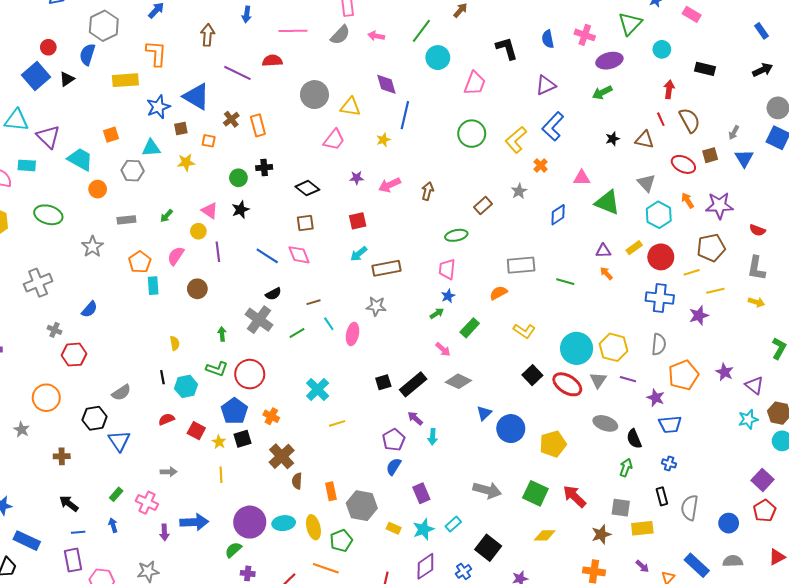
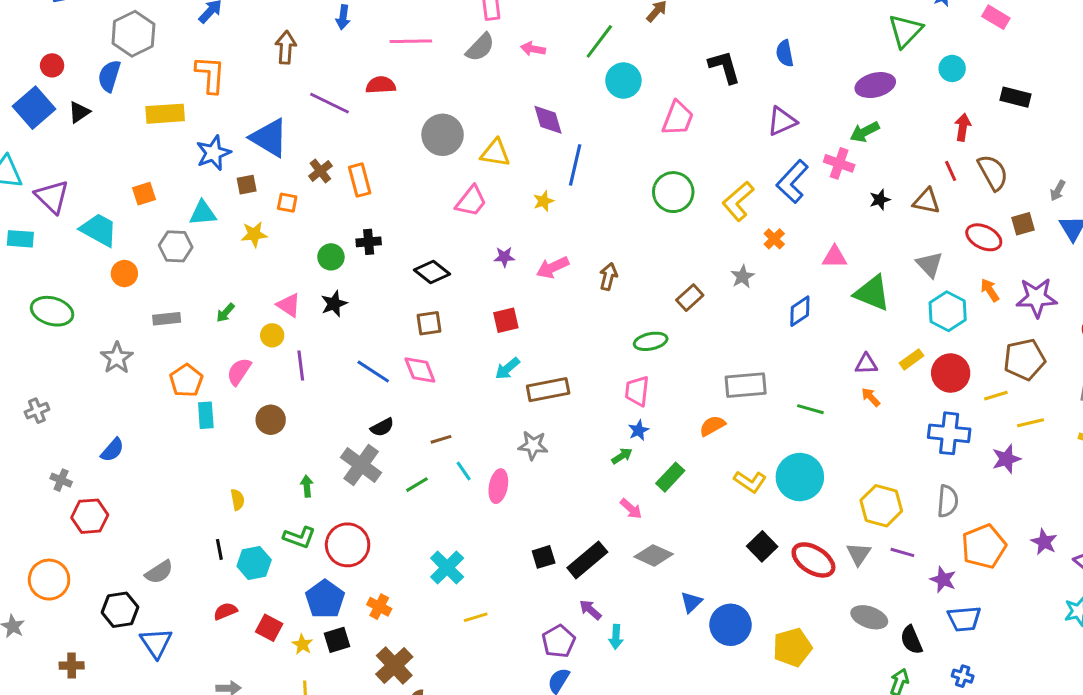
pink cross: (585, 35) -> (839, 163), moved
gray cross: (38, 283) -> (37, 411), size x0.6
cyan circle: (577, 348) -> (800, 477), moved

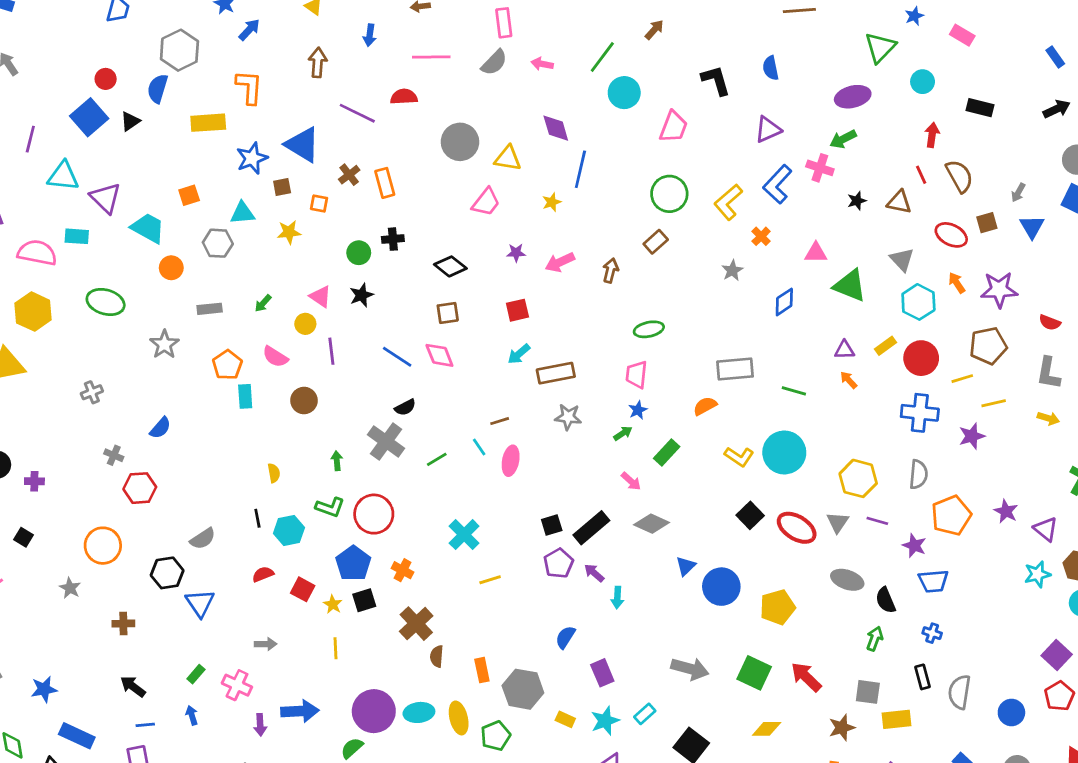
brown rectangle: (690, 298) -> (656, 242), moved
pink semicircle: (239, 372) -> (275, 357), turned -92
brown line: (441, 439) -> (500, 421), moved
gray star: (533, 445) -> (568, 417), moved
purple pentagon: (559, 641) -> (559, 563), moved

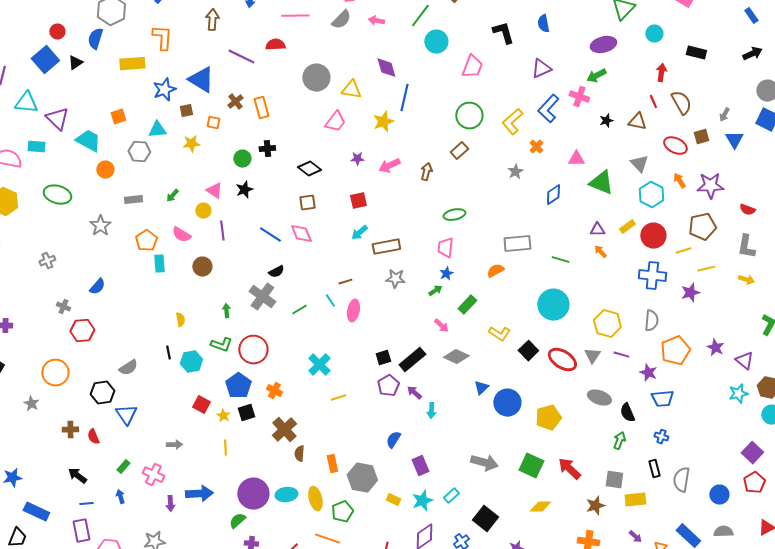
yellow star: (552, 202) -> (383, 122), size x1.5
yellow L-shape: (739, 457) -> (499, 334), moved
red semicircle: (263, 574) -> (93, 437), moved, turned -91

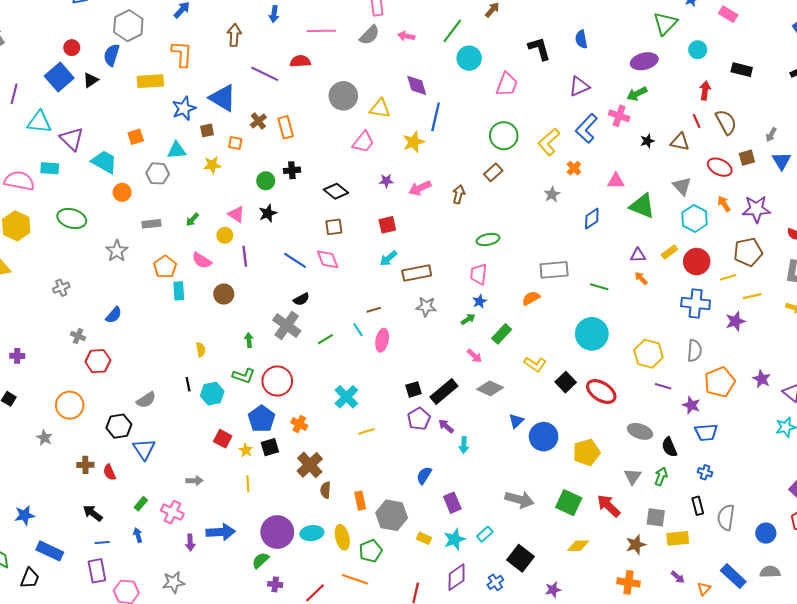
gray triangle: (592, 356) -> (633, 476), moved

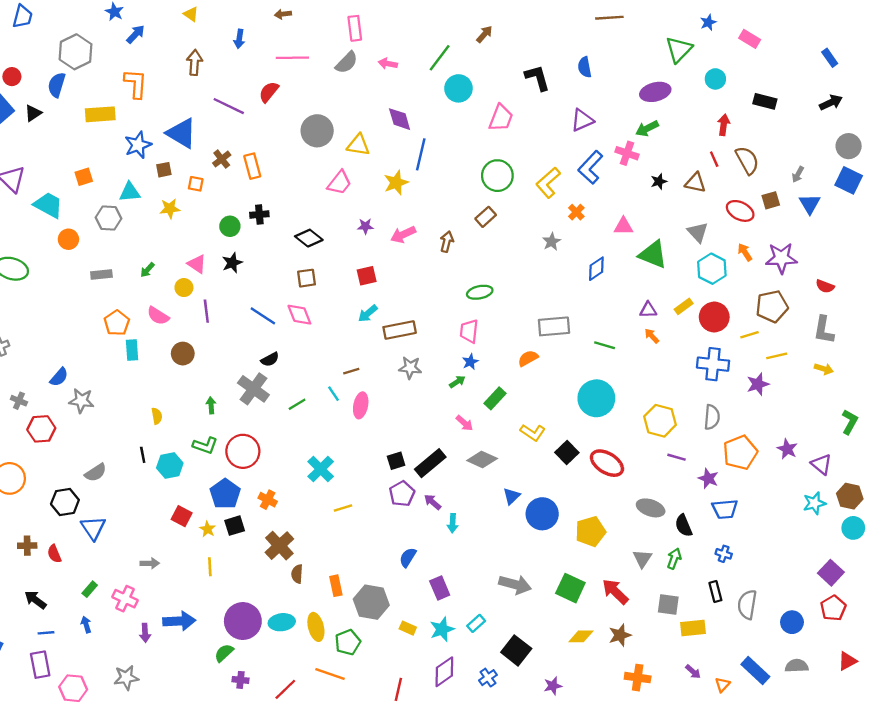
red semicircle: (300, 61) -> (269, 92), turned -48
gray star: (117, 251) -> (81, 401), moved, turned -30
brown star: (636, 545) -> (620, 635), moved

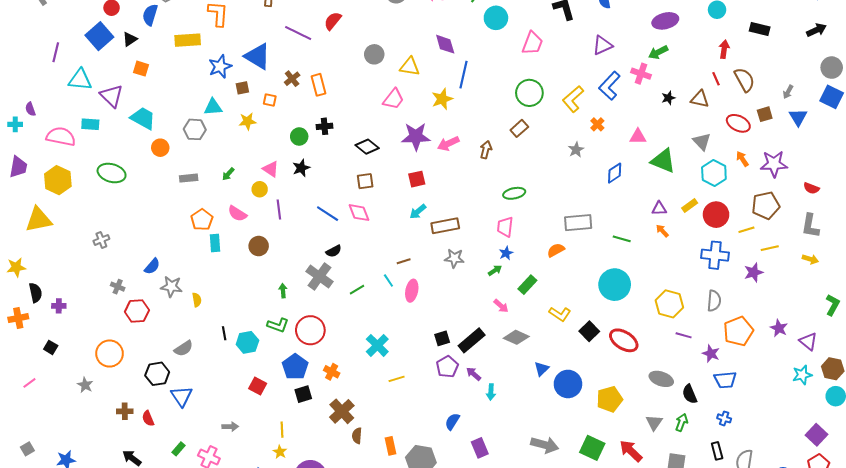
gray circle: (317, 131) -> (374, 54), size x0.7
orange square: (84, 177) -> (141, 69), moved, turned 35
purple star: (365, 226) -> (416, 137), size x2.0
yellow semicircle: (157, 416) -> (197, 300), moved
yellow star: (207, 529) -> (280, 452), moved

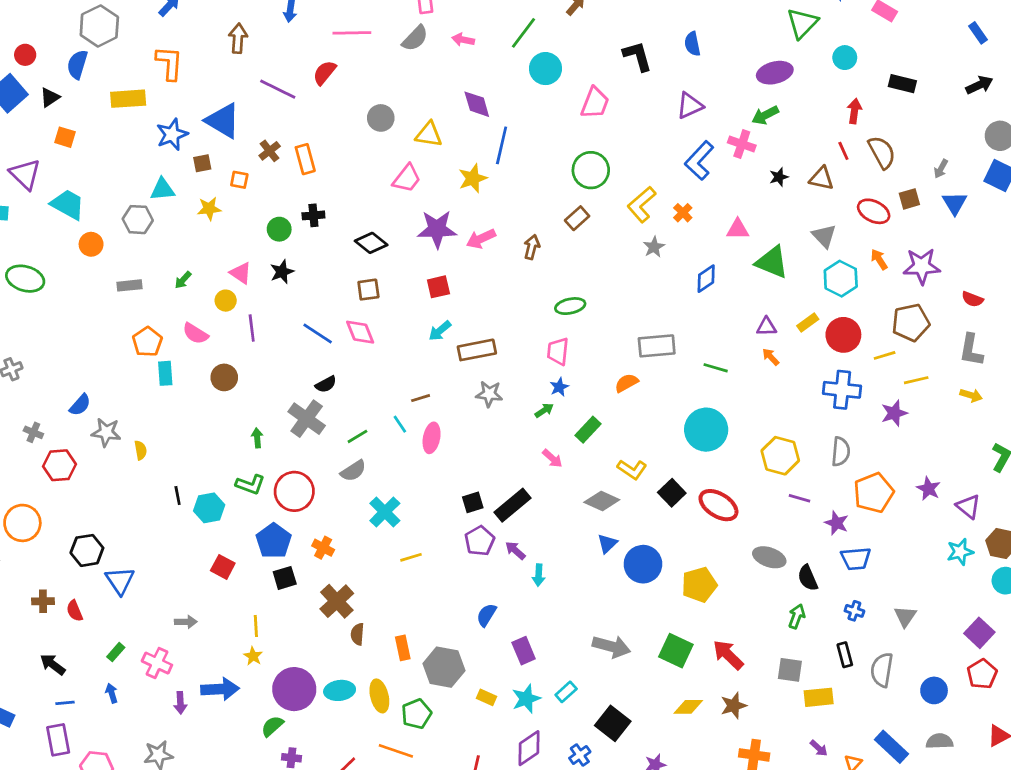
yellow L-shape: (573, 99) -> (642, 204), moved
gray diamond: (516, 337) -> (602, 501), moved
gray semicircle: (184, 348) -> (353, 471), moved
gray triangle: (654, 423) -> (905, 616), moved

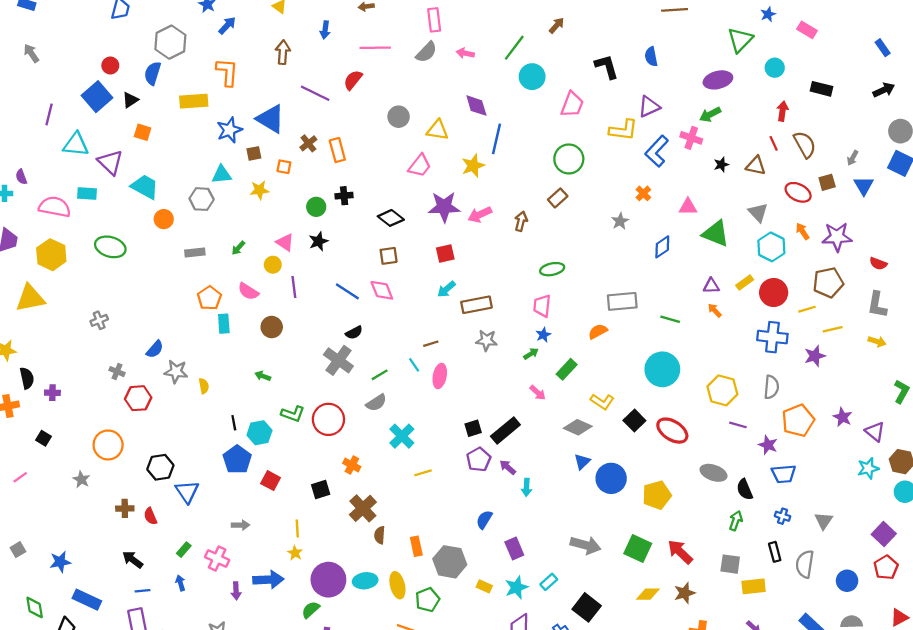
yellow L-shape: (642, 204) -> (623, 130), moved, turned -132
green arrow: (257, 438) -> (263, 376), moved, turned -64
blue pentagon: (274, 541) -> (237, 459), moved

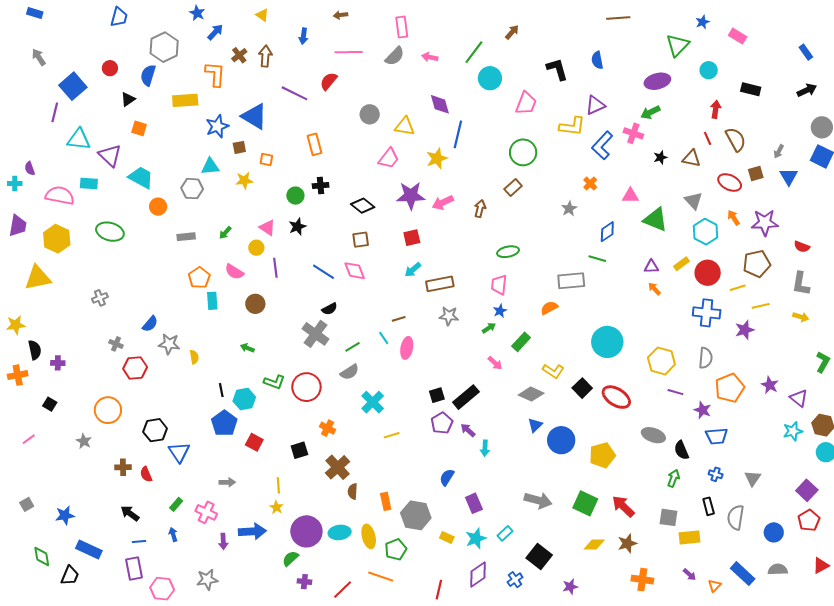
blue square: (97, 97) -> (73, 86), moved
brown cross: (308, 143) -> (239, 55), moved
green line: (670, 319) -> (597, 259), moved

